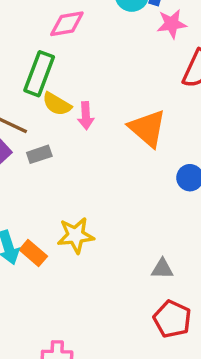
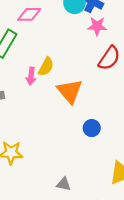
yellow semicircle: (57, 104) -> (46, 67), moved, turned -102

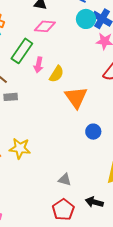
pink arrow: (31, 76) -> (38, 65), moved

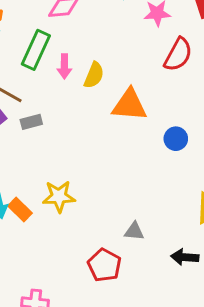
orange triangle: (76, 97) -> (129, 105), turned -40
blue circle: (93, 132) -> (176, 139), moved
red pentagon: (63, 210) -> (104, 265), moved

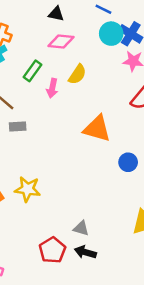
green rectangle: (36, 50) -> (33, 71), size x0.7
yellow semicircle: (94, 75) -> (77, 74), moved
black arrow: (185, 257) -> (85, 252), moved

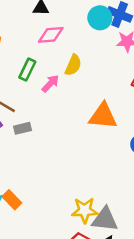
pink arrow: (52, 88) -> (50, 84), turned -138
yellow star: (28, 189) -> (85, 210), moved
gray triangle: (81, 228) -> (105, 219), size x1.6

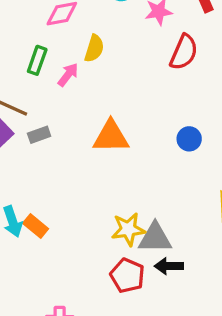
orange triangle: (103, 116) -> (111, 137), moved

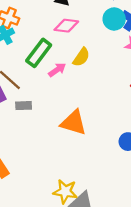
green rectangle: (37, 60) -> (39, 53), size x1.4

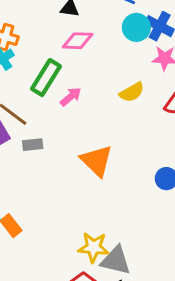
yellow semicircle: (81, 57) -> (132, 92), moved, turned 30
orange triangle: (74, 123) -> (97, 161), turned 32

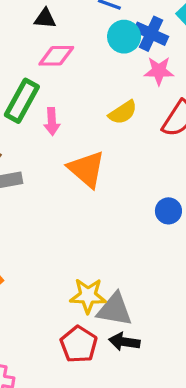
pink arrow: (71, 97) -> (52, 121), turned 130
orange triangle: (97, 161) -> (87, 169), moved

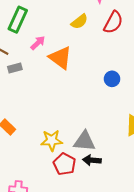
pink arrow: (52, 121) -> (38, 43), moved, turned -126
yellow star: (88, 296) -> (52, 140), moved

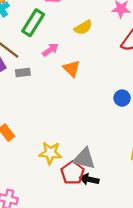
yellow semicircle: (79, 22) -> (83, 28), moved
orange triangle: (60, 58) -> (72, 69), size x0.7
red pentagon: (65, 164) -> (72, 173), moved

